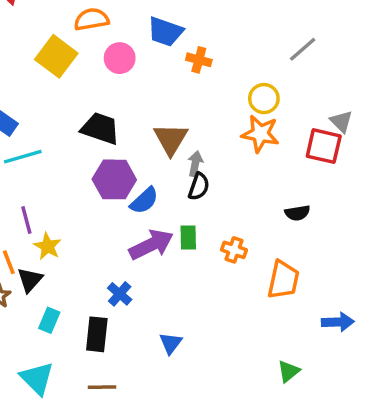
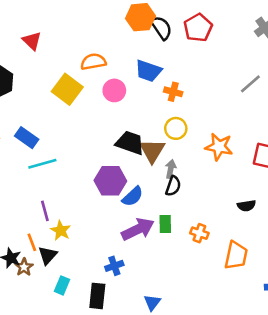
yellow circle: (264, 99) -> (176, 128), moved
black trapezoid: (100, 128) -> (130, 143), moved
blue cross: (120, 294) -> (114, 266), turned 30

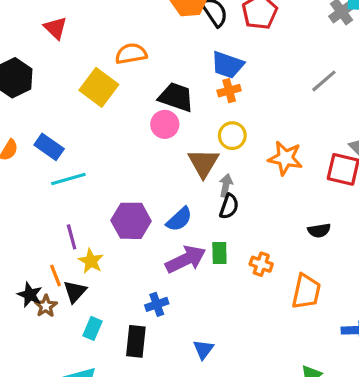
blue trapezoid: (148, 71) -> (227, 65), moved
pink circle: (114, 90) -> (165, 124), moved
orange cross: (173, 92) -> (229, 91), turned -30
black trapezoid: (130, 143) -> (176, 97), moved
purple hexagon: (110, 181) -> (131, 221), moved

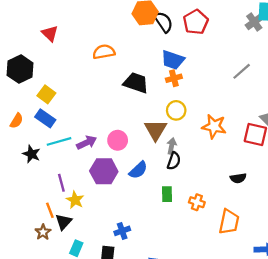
yellow square: (99, 87) -> (46, 94), moved, size x0.7
pink circle: (165, 124) -> (118, 140), moved
purple arrow: (186, 259) -> (87, 143), moved, size x0.7
black star: (30, 295) -> (31, 154), moved

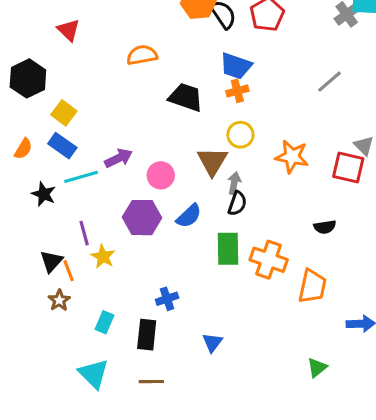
purple arrow: (87, 143) -> (119, 158), moved
green rectangle: (167, 194) -> (228, 249), size x1.5
orange cross: (197, 202) -> (269, 260), size x1.6
black triangle: (64, 222) -> (51, 261), moved

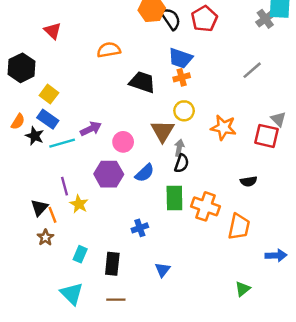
black star: (44, 194) -> (35, 136), moved
blue cross: (167, 299) -> (140, 228), moved

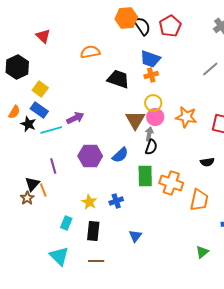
pink circle: (123, 142) -> (155, 117), moved
yellow star: (79, 204) -> (89, 202), moved
brown star: (45, 237) -> (27, 198), moved

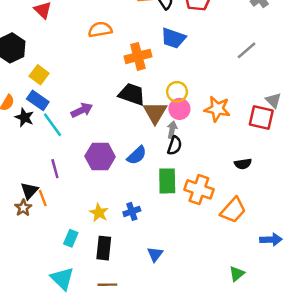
orange cross: (151, 75) -> (138, 56), moved, size x1.5
black trapezoid: (118, 79) -> (132, 94), moved
cyan line: (51, 130) -> (53, 125), turned 70
orange trapezoid: (199, 200) -> (233, 210), turned 30

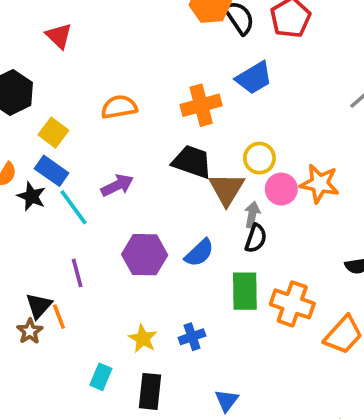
orange semicircle: (100, 30) -> (119, 107), moved
blue trapezoid: (173, 38) -> (254, 78), turned -50
pink circle: (179, 109) -> (281, 189), moved

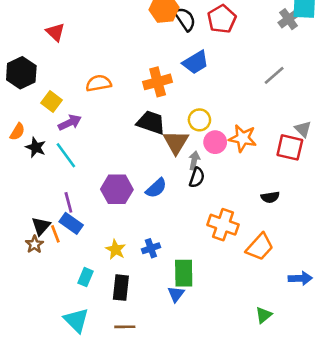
blue rectangle: (52, 171) -> (71, 223), moved
purple arrow: (117, 185) -> (70, 123), moved
green rectangle: (245, 291) -> (184, 273), moved

